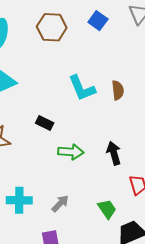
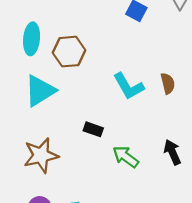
brown hexagon: (52, 27) -> (69, 52), moved
green arrow: (71, 152) -> (126, 157), turned -140

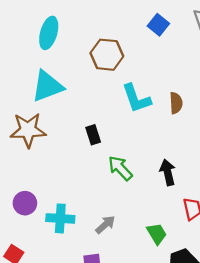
brown hexagon: (69, 52) -> (107, 55), moved
black rectangle: (93, 129) -> (93, 135), turned 42
brown star: (41, 155) -> (28, 130), moved

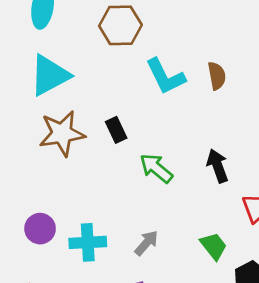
brown star: (28, 130) -> (62, 133), moved

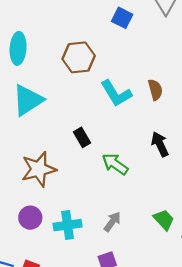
brown star: (62, 133) -> (39, 169), moved
black arrow: (218, 166) -> (160, 144), moved

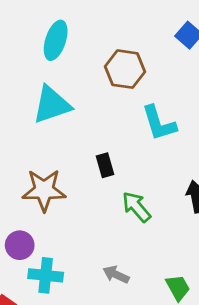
gray arrow: (112, 222) -> (116, 275), turned -115
cyan cross: (68, 225) -> (46, 275), moved

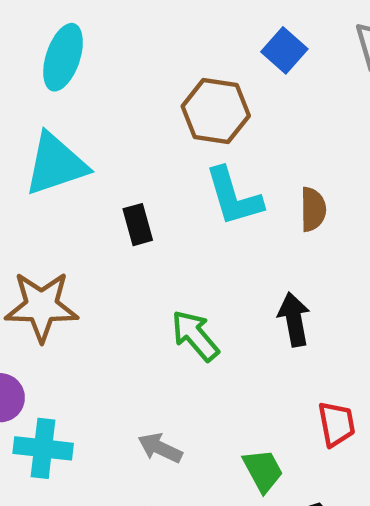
brown hexagon: (125, 69) -> (216, 111), moved
black rectangle: (105, 165) -> (138, 225), moved

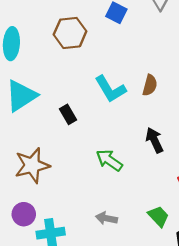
brown hexagon: (216, 111) -> (70, 33), moved
brown semicircle: (313, 209) -> (150, 85), turned 30

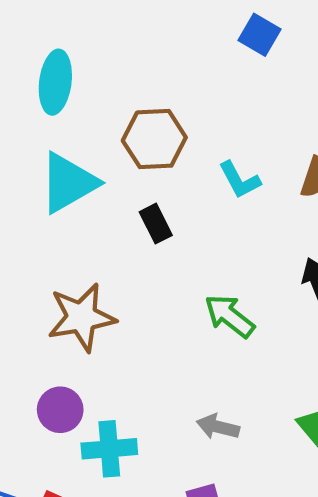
brown hexagon: (70, 33) -> (154, 139), moved
cyan L-shape: (110, 89) -> (240, 180), size x0.7

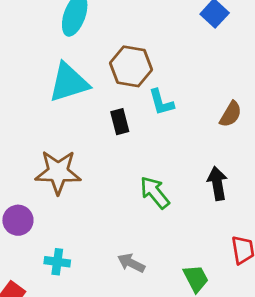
cyan L-shape: (240, 180) -> (161, 102), moved
purple circle: (60, 410) -> (18, 220), moved
cyan cross: (109, 449) -> (57, 262), size x0.7

